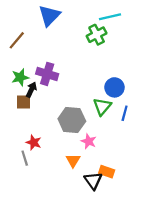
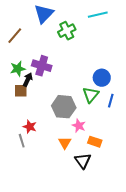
green cross: (97, 35) -> (67, 31), moved
orange rectangle: (107, 172) -> (95, 142), moved

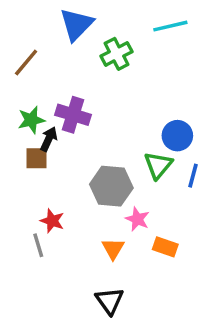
black triangle: (83, 161) -> (110, 301), moved

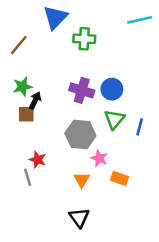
cyan line: (170, 26) -> (140, 20), moved
green cross: (117, 54) -> (84, 39), turned 30
purple cross: (73, 115) -> (82, 90), moved
blue circle: (177, 136) -> (112, 89), moved

